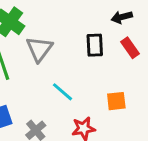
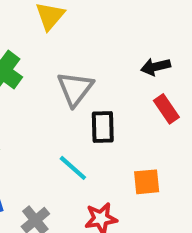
black rectangle: (95, 45) -> (103, 127), moved
gray triangle: (39, 49) -> (75, 89), moved

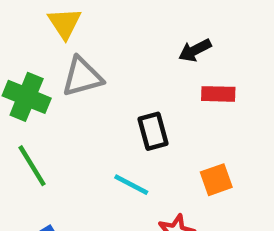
gray triangle: (75, 89) -> (82, 77), moved, turned 51
red rectangle: (166, 109) -> (218, 94), turned -40

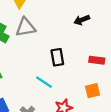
red rectangle: (218, 94) -> (97, 60), moved
orange square: (216, 180) -> (93, 91), moved

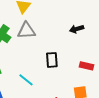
cyan line: (44, 82) -> (26, 80), moved

